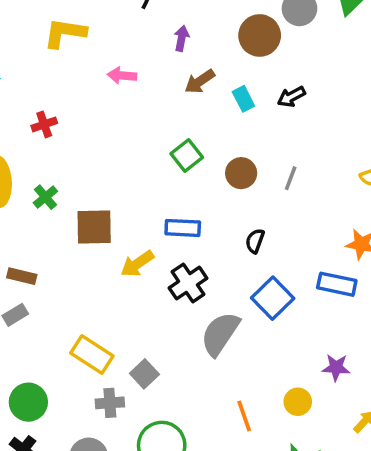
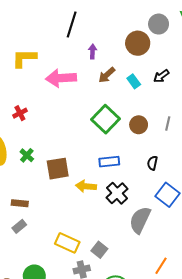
pink arrow: (122, 75) -> (61, 78), size x1.8
green square: (187, 155) -> (105, 119), size x1.5
yellow arrow: (137, 264) -> (86, 186), turned 48
orange line: (244, 416) -> (161, 266), turned 60

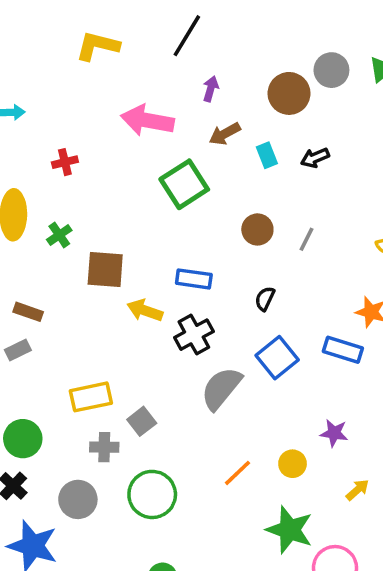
yellow L-shape: (24, 58) -> (98, 46), moved
green square: (105, 119) -> (184, 184), moved
yellow rectangle: (67, 243) -> (91, 397), turned -50

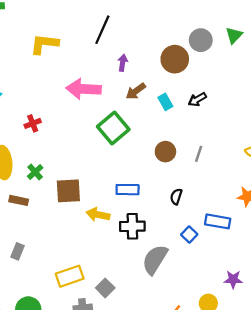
brown rectangle: (28, 312) -> (19, 200), moved
black cross: (194, 335) -> (132, 226), turned 35
gray rectangle: (18, 350) -> (17, 251), turned -35
blue rectangle: (343, 350) -> (218, 221), moved
blue square: (277, 358) -> (189, 235), size x0.6

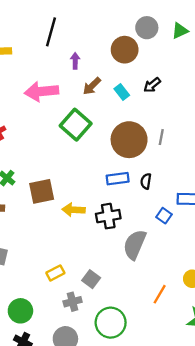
green triangle: (234, 35) -> (180, 31), moved, turned 30
brown circle: (165, 152) -> (129, 140), size x1.8
blue rectangle: (128, 190) -> (118, 179), moved
yellow rectangle: (70, 276) -> (55, 273), size x0.7

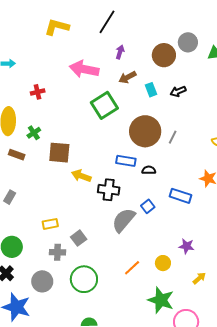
black semicircle: (146, 181) -> (149, 170), turned 64
blue square: (164, 216) -> (148, 206), moved

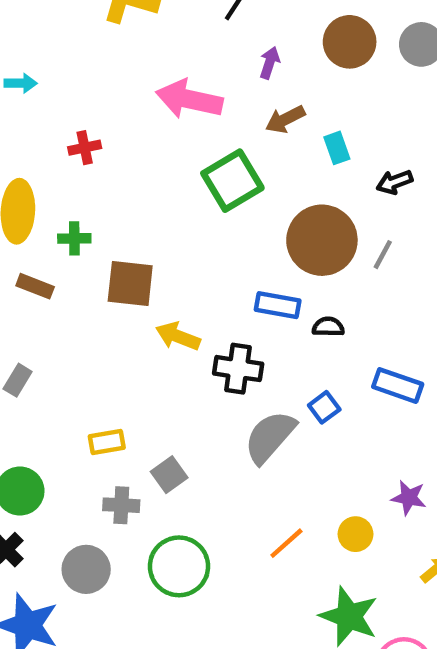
brown circle: (164, 55) -> (350, 42), moved
black arrow: (178, 91) -> (394, 182), moved
green cross: (34, 133) -> (74, 238), turned 32

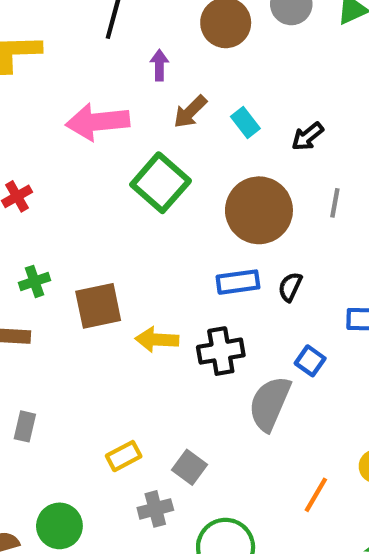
gray line: (383, 255) -> (335, 203), moved
black semicircle: (328, 327) -> (290, 287), turned -48

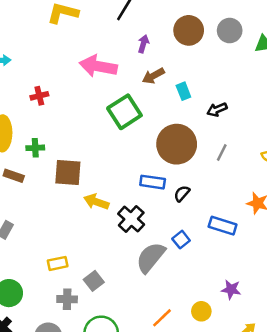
black cross: (221, 351) -> (131, 219), turned 36

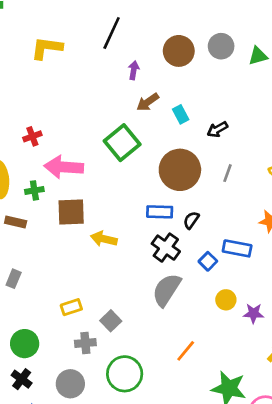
pink arrow: (98, 66) -> (64, 167), moved
black cross: (131, 219) -> (166, 248), moved
blue square: (181, 240) -> (208, 261), moved
yellow circle: (201, 311) -> (226, 300), moved

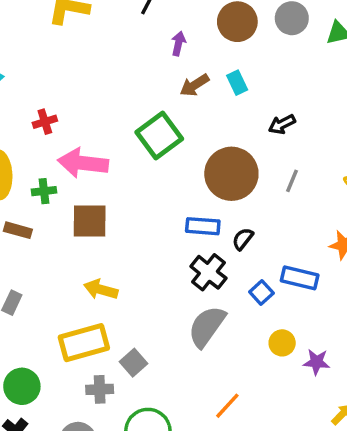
cyan rectangle: (181, 114) -> (237, 83), moved
yellow arrow: (104, 239) -> (101, 289), moved
yellow rectangle: (71, 307) -> (84, 343), size x1.8

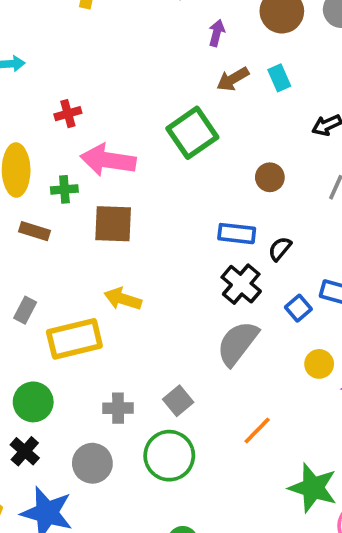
brown circle: (231, 174) -> (270, 177), size x0.5
yellow rectangle: (84, 343) -> (74, 339), moved
gray square: (133, 363) -> (178, 401), moved

